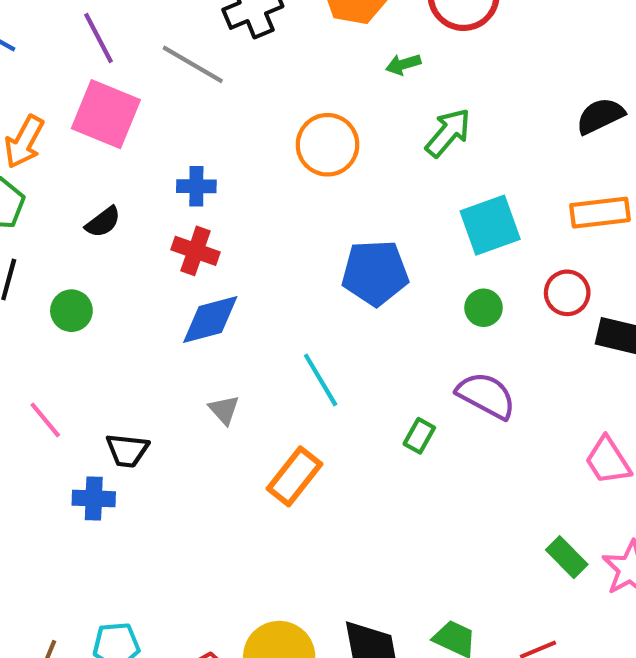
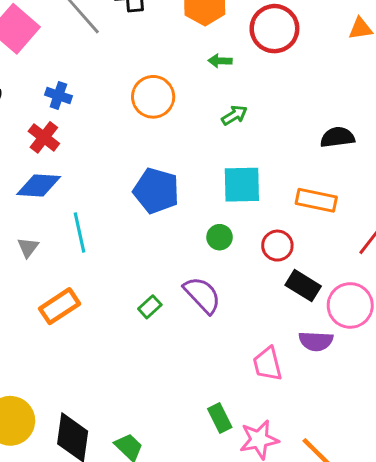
green arrow: (448, 133) -> (234, 115), size x0.7
cyan line: (321, 380) -> (79, 232), moved

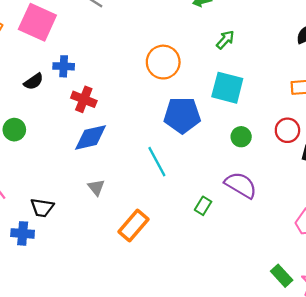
blue cross: (58, 95) -> (64, 66), moved
orange circle: (153, 97) -> (163, 62), moved
cyan square: (242, 185) -> (227, 88), moved, turned 32
cyan line: (79, 232) -> (157, 162), moved

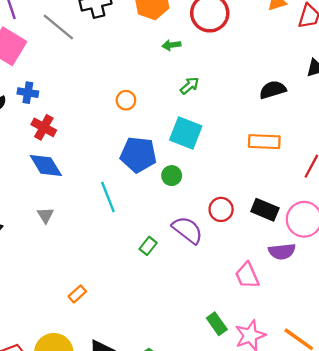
orange circle: (163, 62) -> (126, 100), size x0.6
red circle: (287, 130) -> (221, 209), moved
blue diamond: (91, 137) -> (46, 165), turned 64
green circle: (241, 137) -> (172, 176), moved
orange rectangle: (134, 225) -> (77, 294), moved, size x0.6

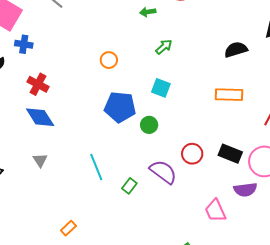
blue cross: (28, 93) -> (24, 44), moved
cyan square: (186, 133) -> (161, 88), size x0.7
cyan line: (108, 197) -> (96, 167), moved

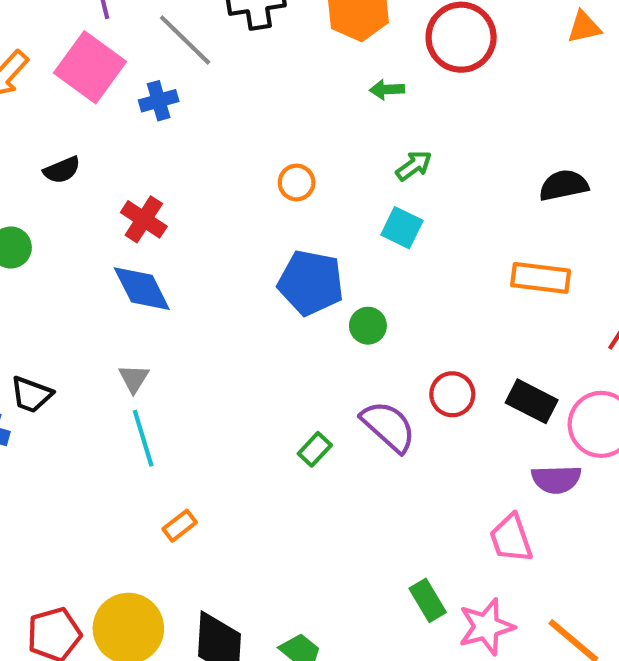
blue cross: (24, 44) -> (159, 101), moved, turned -30
cyan square: (161, 88) -> (402, 228), moved
cyan line: (96, 167) -> (143, 438), moved
pink trapezoid: (215, 211) -> (511, 538), moved

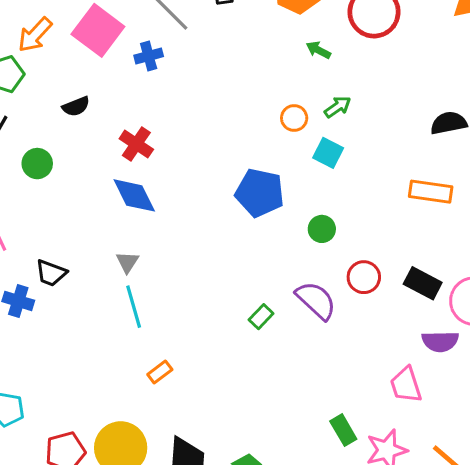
green arrow: (387, 90) -> (318, 50), turned 30
orange circle: (297, 182) -> (294, 118), moved
green circle: (368, 326) -> (322, 229), moved

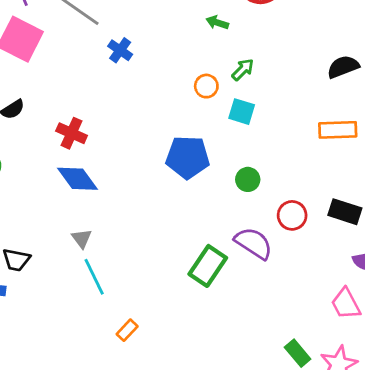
blue cross: (149, 56) -> (120, 50), moved, turned -30
green rectangle: (261, 317) -> (208, 266), size x1.8

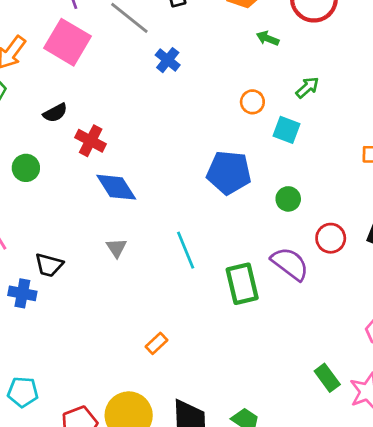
green arrow: (243, 70) -> (307, 87), moved
red cross: (72, 133) -> (91, 141), moved
green rectangle: (208, 266) -> (242, 284), turned -51
cyan line: (94, 277) -> (186, 250), moved

